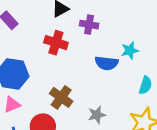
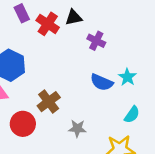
red cross: (56, 43) -> (48, 24), moved
cyan star: (130, 50) -> (127, 77), turned 30

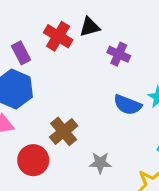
purple rectangle: (22, 13) -> (21, 53), moved

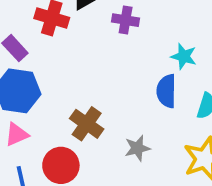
blue semicircle: (128, 105) -> (166, 91), moved, turned 84

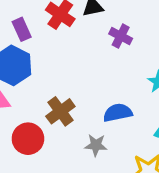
blue semicircle: (166, 91) -> (118, 113), moved, turned 60

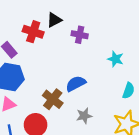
blue semicircle: (118, 113) -> (76, 84), moved

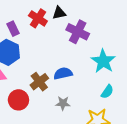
purple cross: (80, 35) -> (78, 32), size x1.5
cyan star: (115, 59) -> (103, 61), size x1.6

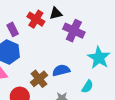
cyan semicircle: (107, 92) -> (87, 87), moved

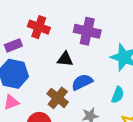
black triangle: (56, 13) -> (65, 59), moved, turned 32
purple rectangle: (13, 29) -> (13, 45), turned -72

